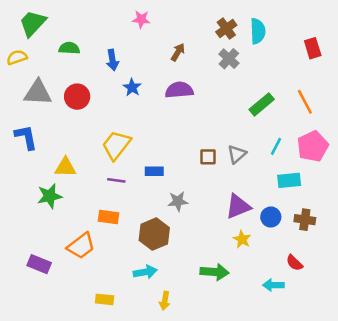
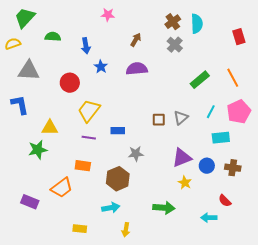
red circle: (77, 97) -> (70, 83), moved

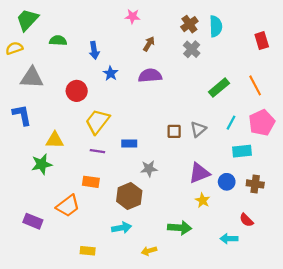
pink star: (108, 15) -> (132, 16), moved
yellow arrow: (126, 230) -> (149, 251), moved, turned 64

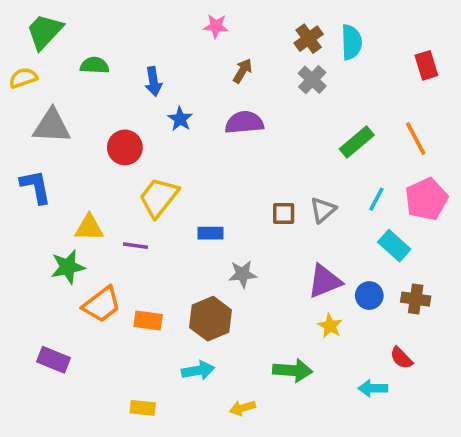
purple line: (97, 151) -> (136, 246), moved
cyan rectangle: (242, 151) -> (394, 246), turned 48
orange rectangle: (91, 182) -> (148, 320), moved
orange trapezoid: (68, 206) -> (102, 304), moved

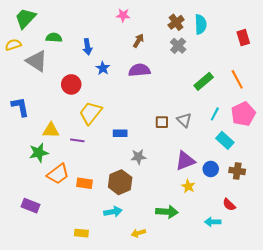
gray triangle: (52, 126) -> (37, 61), moved, turned 30
gray triangle: (323, 210) -> (184, 120), turned -35

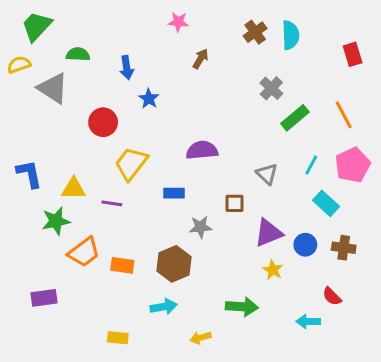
gray cross: (178, 46) -> (271, 88), moved
purple semicircle: (139, 70) -> (202, 150), moved
blue L-shape: (20, 107) -> (29, 174), moved
brown square: (162, 122) -> (234, 203), moved
purple rectangle: (30, 206) -> (44, 298), turned -30

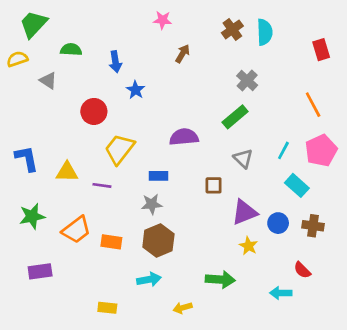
gray triangle: (53, 88) -> (48, 81), size x0.6
green rectangle: (295, 118) -> (235, 117), moved
green star: (56, 221) -> (32, 216), moved
gray star: (201, 227) -> (152, 204), moved

